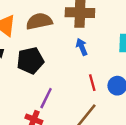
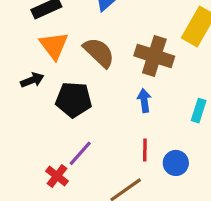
brown semicircle: (39, 21) -> (99, 52), turned 40

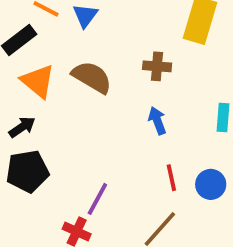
brown cross: (154, 56) -> (157, 66), size x0.6
black pentagon: (74, 100) -> (27, 171), moved

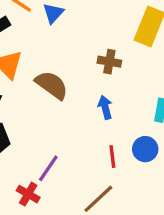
brown semicircle: (92, 77) -> (52, 85), moved
blue circle: (211, 184) -> (145, 149), moved

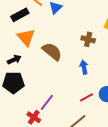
red line: (112, 157) -> (86, 97), turned 64

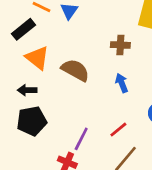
black arrow: (14, 60) -> (27, 90), turned -144
red line: (86, 97) -> (118, 130), moved

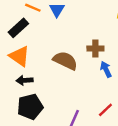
brown cross: (120, 45) -> (95, 49), moved
orange triangle: (37, 58) -> (19, 56), moved

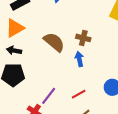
orange triangle: (19, 56) -> (15, 28), turned 42
blue arrow: (106, 69) -> (79, 59), moved

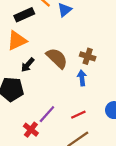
black arrow: (14, 50) -> (28, 65), moved, turned -64

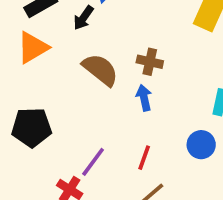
black arrow: (28, 65) -> (83, 18), moved
red line: (78, 115) -> (144, 158), turned -40

